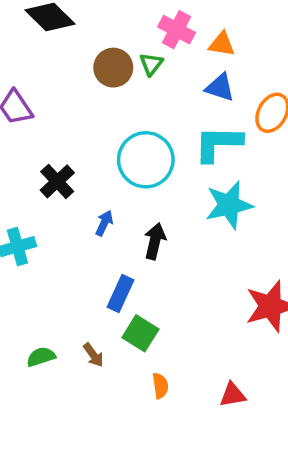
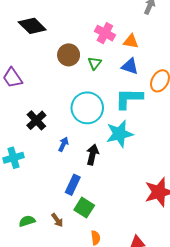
green triangle: (151, 64) -> (95, 63), moved
cyan star: (229, 205) -> (119, 134), moved

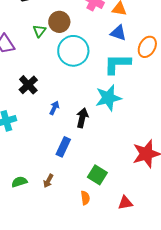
green triangle: (95, 63) -> (39, 31), moved
cyan circle: (87, 108) -> (73, 51), moved
green square: (84, 208) -> (97, 175), moved
brown arrow: (57, 220) -> (48, 181), turned 64

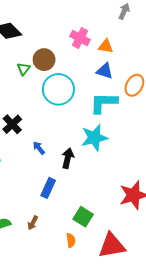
blue arrow: (54, 108) -> (39, 148), turned -64
red triangle: (125, 203) -> (112, 245), size x1.8

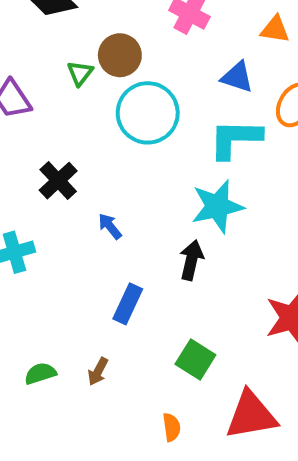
orange triangle: (106, 46) -> (275, 29), moved
black arrow: (68, 158) -> (191, 260), moved
orange semicircle: (71, 240) -> (172, 427), moved

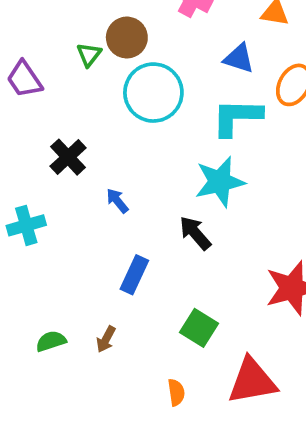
black arrow: (191, 260) -> (195, 233), turned -54

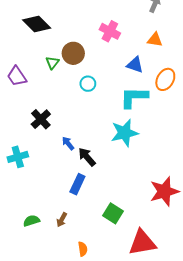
cyan circle: (153, 93) -> (88, 84), size x0.5
black arrow: (195, 233) -> (87, 157), moved
orange semicircle: (176, 392) -> (83, 249), moved

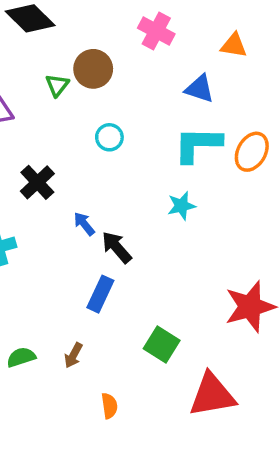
orange ellipse: (165, 79) -> (252, 152), moved
cyan circle: (88, 84) -> (109, 137), moved
cyan star: (125, 133) -> (181, 206), size x0.6

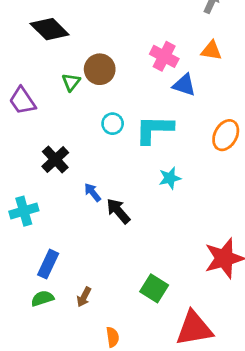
pink cross: (156, 31) -> (164, 56), moved
cyan L-shape: (198, 145) -> (154, 129), moved
blue rectangle: (100, 294) -> (48, 264), moved

